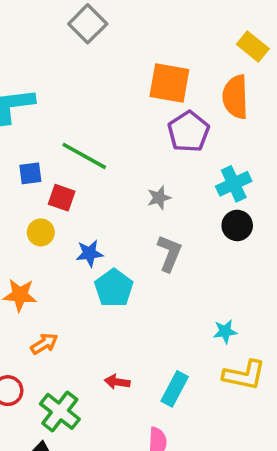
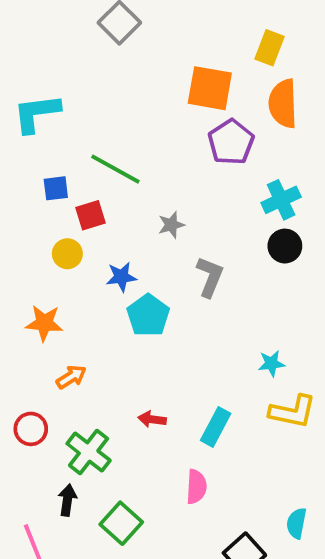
yellow rectangle: (253, 46) -> (269, 48), moved, turned 72
red square: (62, 198) -> (90, 215), turned -36
gray star: (159, 198) -> (171, 225), moved

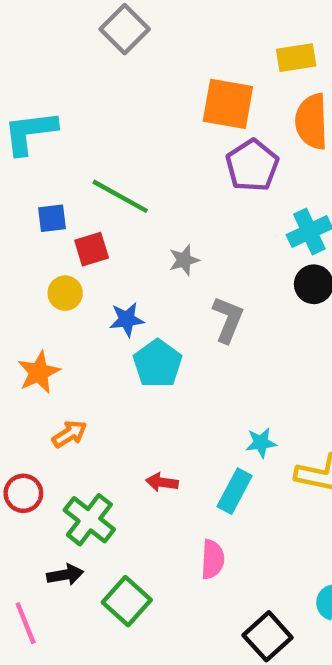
yellow rectangle: (269, 48) -> (296, 58), turned 60
orange star: (44, 323) -> (39, 372), turned -30
cyan star: (271, 363) -> (261, 443), moved
black arrow: (67, 500) -> (65, 575), turned 72

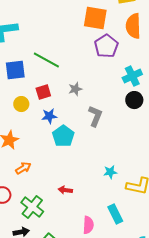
blue square: (52, 218) -> (15, 70), size x1.5
red square: (92, 249) -> (43, 92), moved
cyan rectangle: (235, 491) -> (115, 214), moved, turned -54

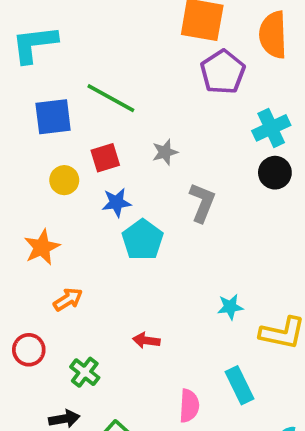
green cross: (32, 207) -> (85, 372), size x0.7

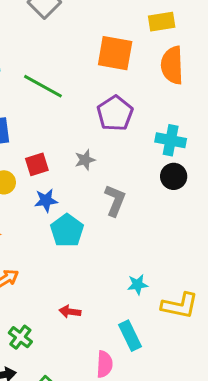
purple pentagon: (223, 72) -> (115, 113), moved
green line: (111, 98) -> (43, 86), moved
cyan cross: (271, 128) -> (171, 140), turned 36
cyan rectangle: (239, 385) -> (130, 336), moved

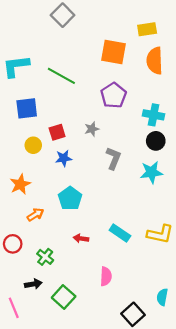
cyan pentagon: (67, 230) -> (70, 198), moved
cyan star: (138, 285) -> (151, 172), moved, size x1.5
cyan rectangle: (130, 336) -> (120, 233), moved, turned -30

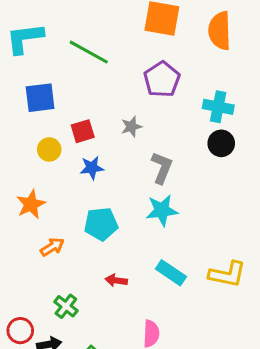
cyan star: (151, 172) -> (162, 210), moved
cyan pentagon: (70, 198) -> (101, 224), turned 30
red circle: (13, 244) -> (20, 331), moved

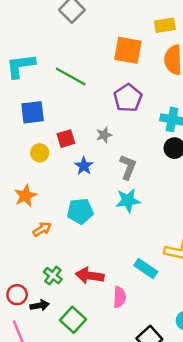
blue star: (92, 168) -> (84, 166), moved, turned -30
cyan rectangle: (171, 273) -> (146, 268), moved
red arrow: (116, 280) -> (90, 276), moved, size x1.6

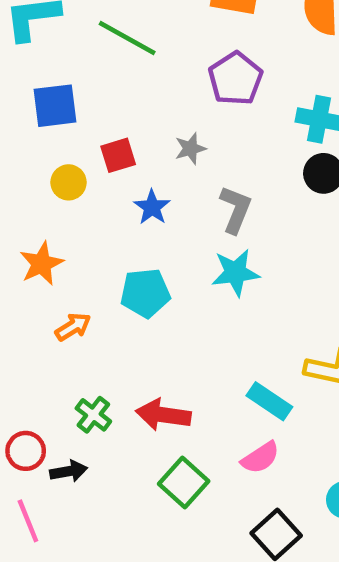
pink semicircle: (120, 297) -> (260, 458), moved, turned 54
green square: (73, 320) -> (184, 483), moved

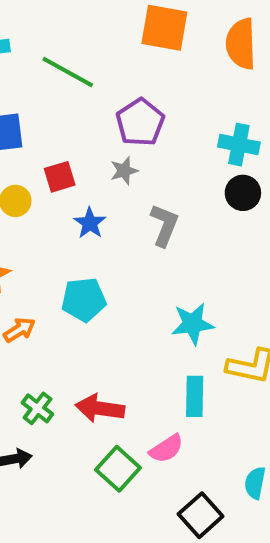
purple pentagon: (236, 79) -> (140, 122), moved
cyan star: (236, 273) -> (193, 324), moved
cyan rectangle: (269, 401) -> (195, 396), turned 57
pink semicircle: (260, 458) -> (166, 449), moved

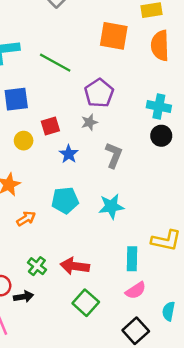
cyan star: (193, 324) -> (111, 206), moved
pink semicircle: (166, 449) -> (136, 290), moved

